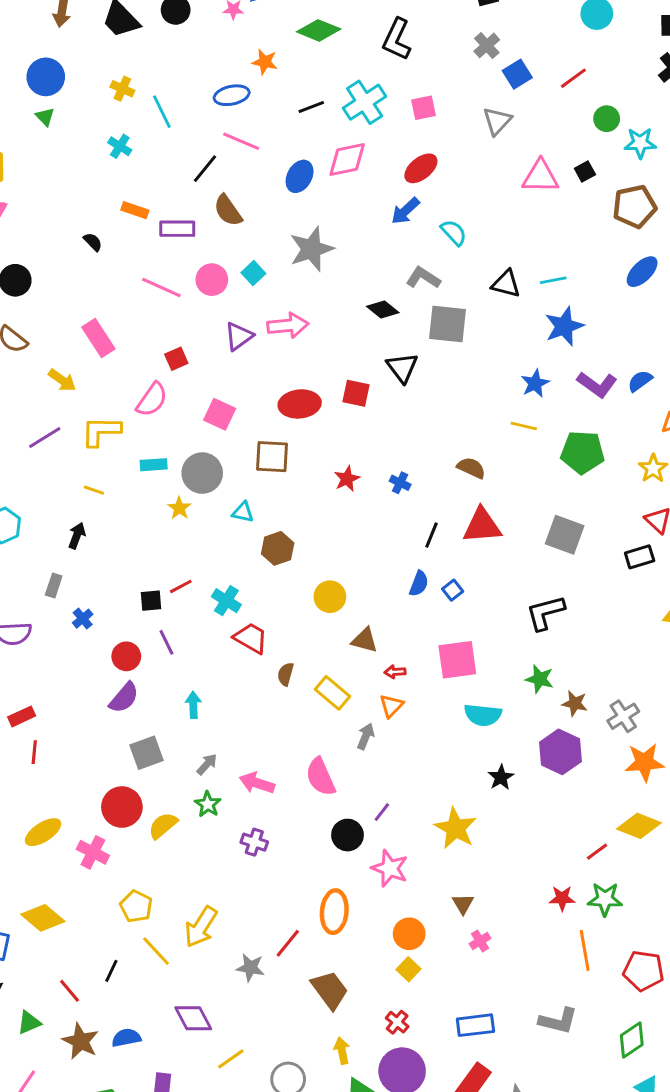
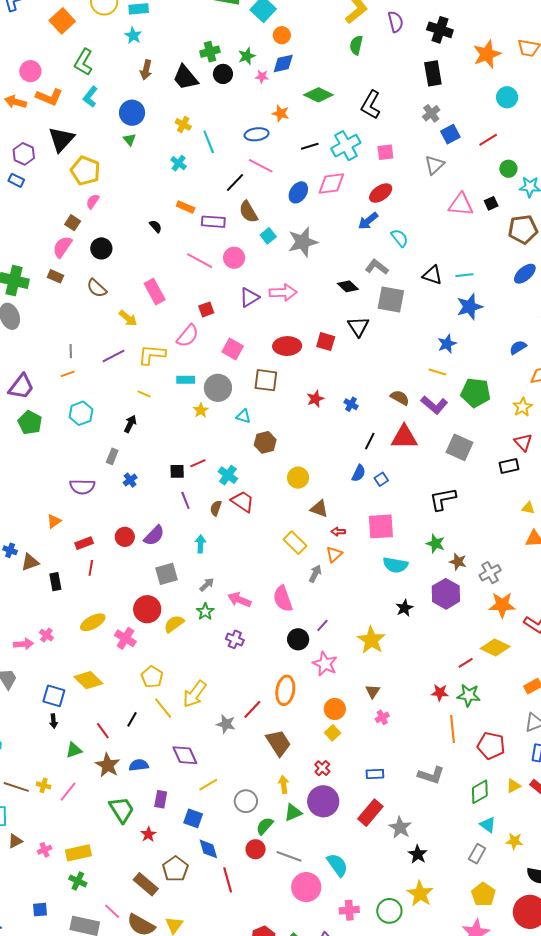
cyan square: (253, 273) -> (268, 236), moved
purple L-shape: (597, 385) -> (434, 405), moved
red circle: (126, 656) -> (125, 537), moved
brown semicircle: (286, 674) -> (216, 508), moved
blue rectangle: (475, 1025) -> (375, 774), size x0.7

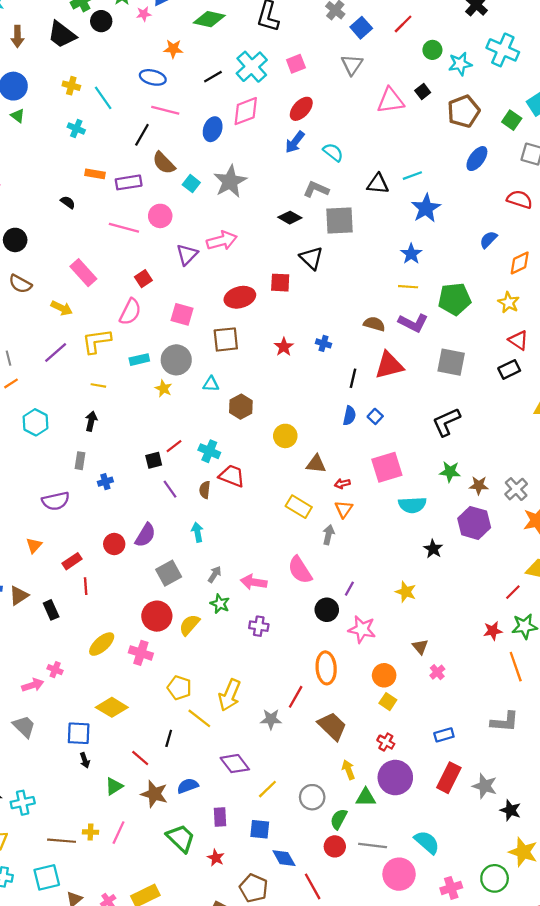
blue ellipse: (257, 134) -> (153, 77), turned 35
blue cross: (130, 480) -> (105, 482), turned 32
yellow star: (371, 640) -> (406, 592), size x0.7
green triangle: (293, 813) -> (366, 797), turned 36

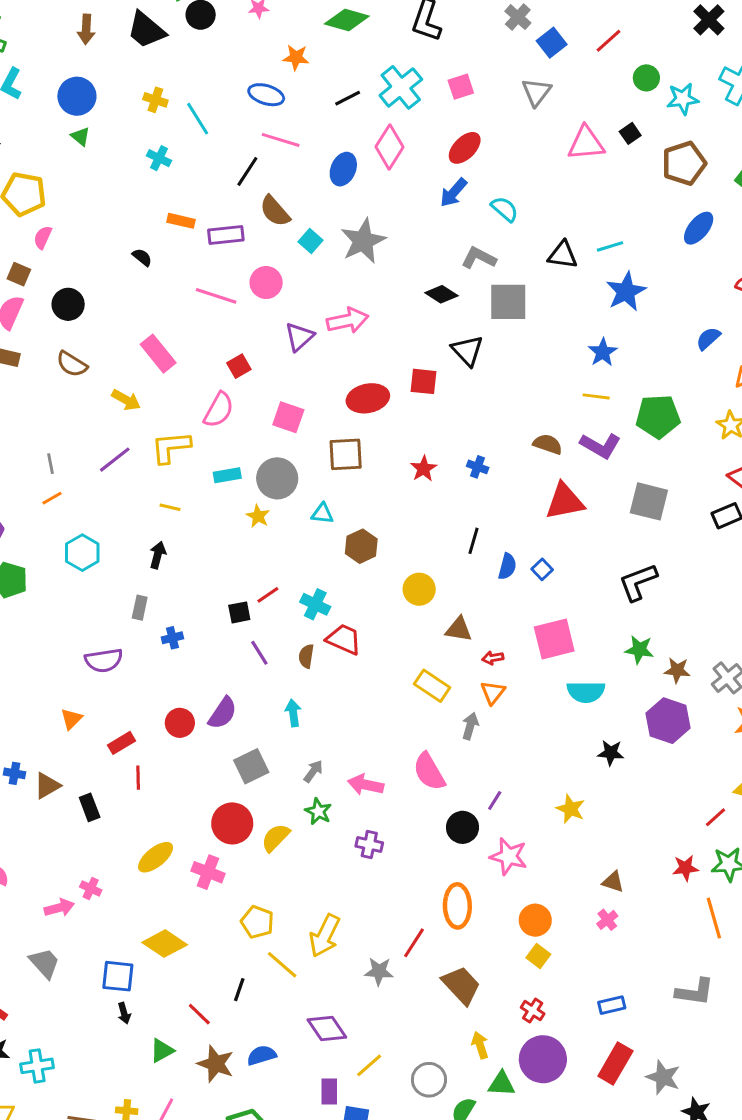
pink diamond: (246, 111) -> (389, 147), turned -40
black line: (353, 378) -> (473, 541), moved
black star: (433, 549) -> (611, 753), turned -30
brown triangle: (420, 647) -> (613, 882), moved, turned -35
purple rectangle: (220, 817) -> (329, 1091), moved

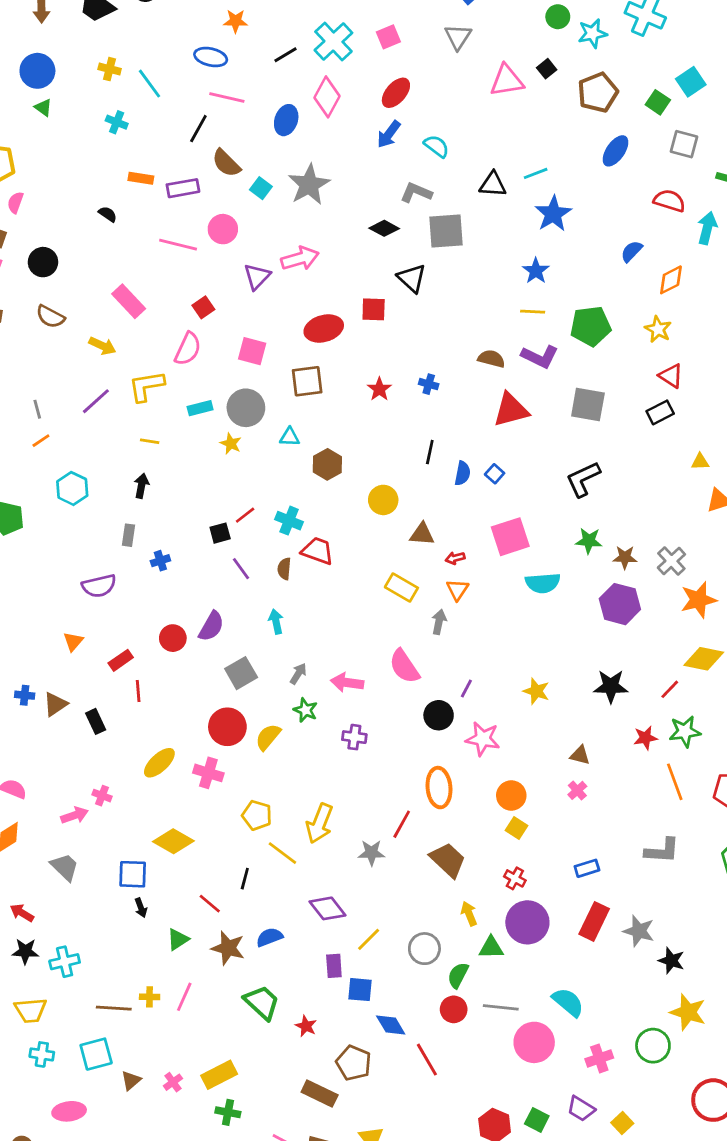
black star: (611, 753) -> (611, 686), moved, size x1.4

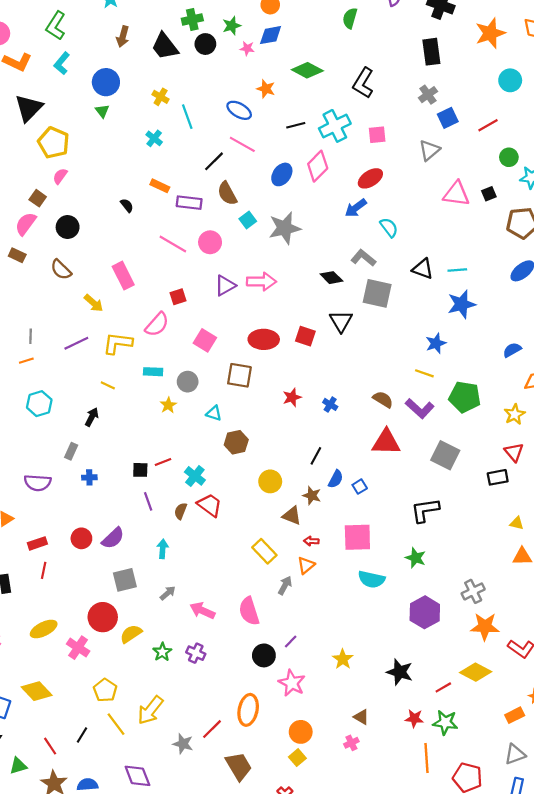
gray circle: (246, 408) -> (188, 382), size x0.7
brown star: (625, 557) -> (312, 496), moved
green star: (305, 710) -> (162, 652), moved

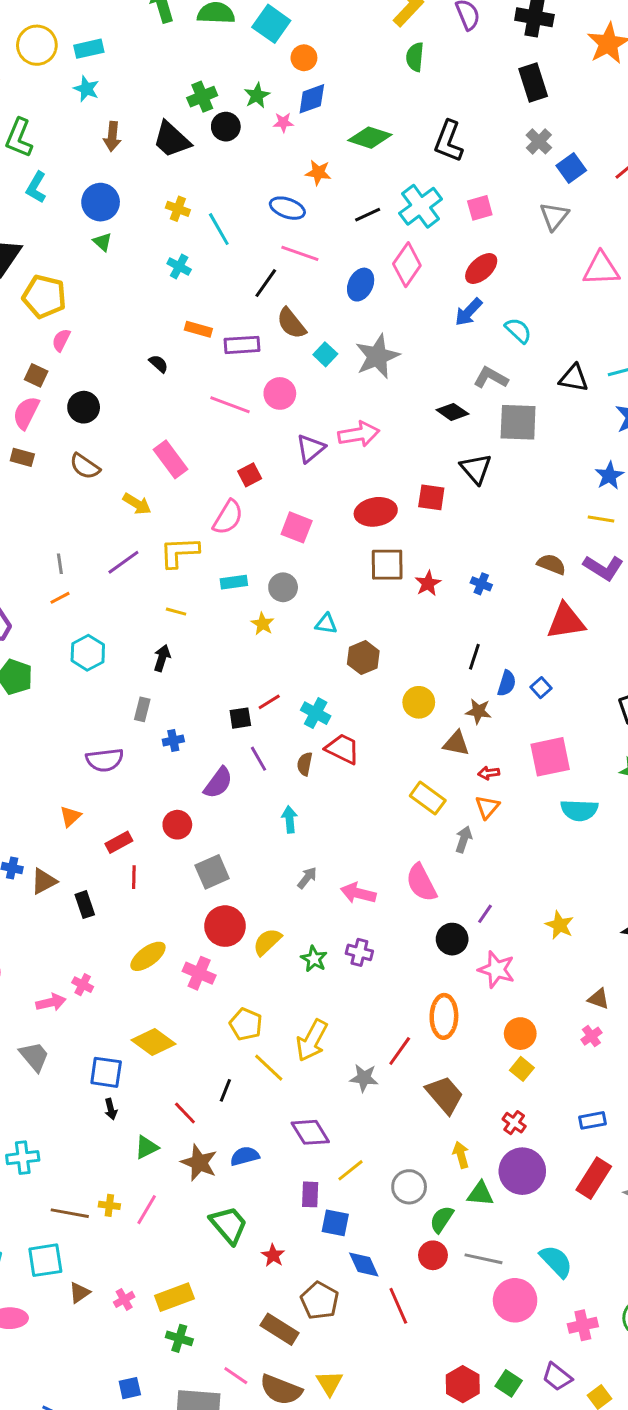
brown square: (239, 375) -> (387, 565), moved
purple semicircle: (113, 538) -> (218, 783), moved
gray square: (125, 580) -> (212, 872), moved

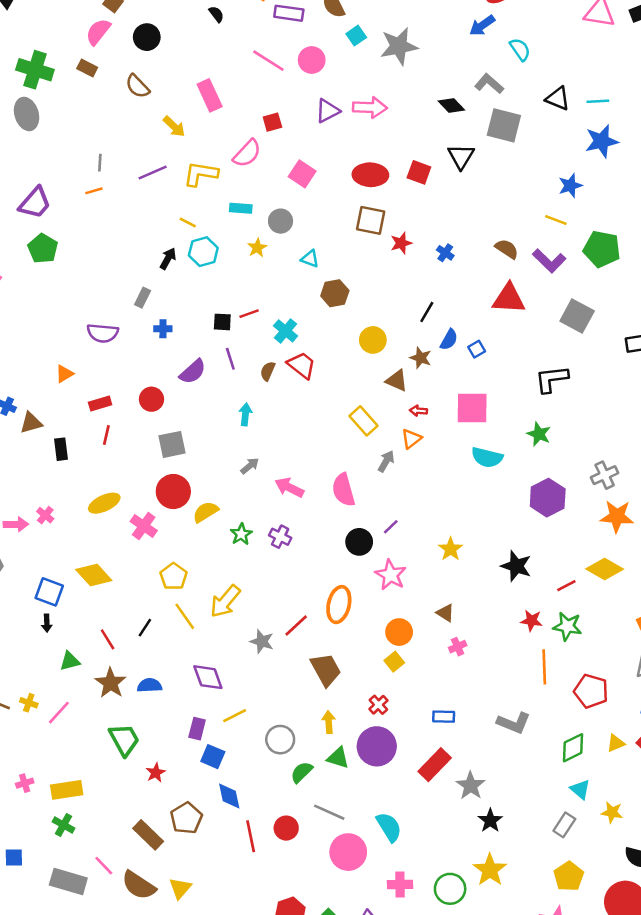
cyan hexagon: (88, 653) -> (203, 252), moved
brown triangle: (599, 999) -> (445, 613), moved
red circle: (433, 1255) -> (286, 828), moved

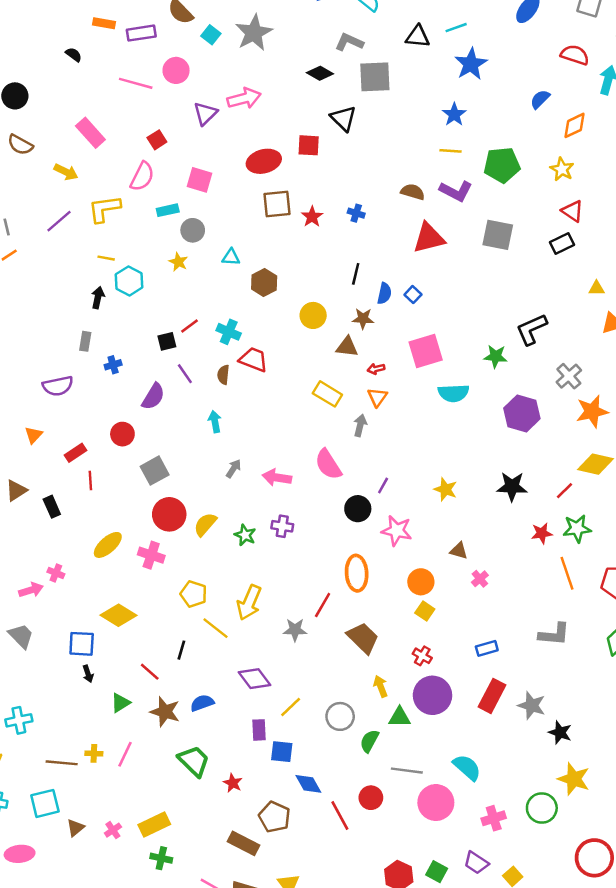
cyan rectangle: (241, 208) -> (168, 210), moved
black L-shape: (552, 379) -> (532, 329), moved

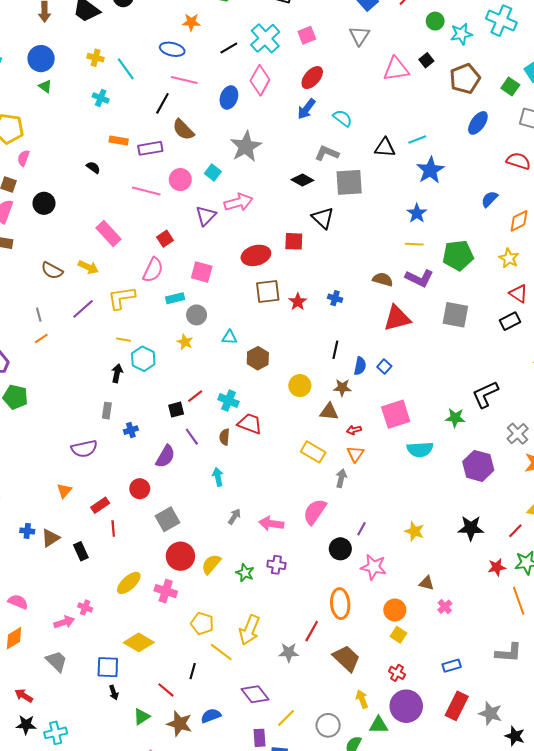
cyan square: (211, 35) -> (213, 173), moved
brown semicircle: (20, 145) -> (52, 270), moved
pink semicircle: (328, 464) -> (315, 512), turned 68

